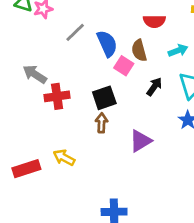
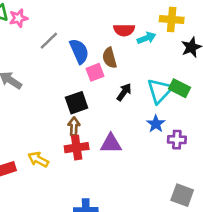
cyan arrow: (178, 50) -> (147, 38), moved
pink square: (124, 66) -> (95, 72), turned 36
red cross: (57, 96) -> (77, 148), moved
purple triangle: (140, 141) -> (111, 144), turned 30

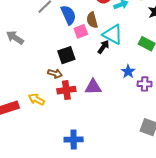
cyan triangle: (160, 91) -> (113, 34), moved, turned -45
brown arrow: (74, 126) -> (55, 74), moved, turned 104

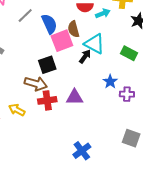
pink square: (81, 31) -> (62, 41), size x1.5
brown arrow: (55, 74) -> (36, 84), size x1.5
blue cross: (74, 139) -> (82, 151), moved, turned -36

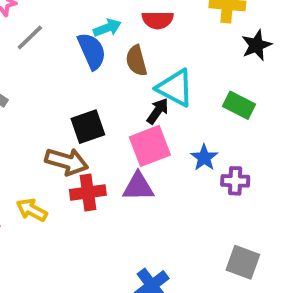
cyan arrow: (103, 13) -> (107, 28), moved
gray line: (25, 16) -> (30, 37), moved
pink square: (62, 41) -> (150, 146), moved

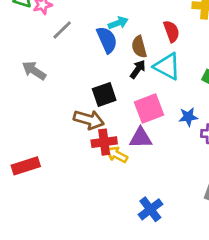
red semicircle: (158, 20) -> (171, 31), moved, turned -110
black arrow: (158, 111) -> (138, 69), moved
blue star: (204, 158) -> (188, 117), turned 30
yellow arrow: (32, 210) -> (117, 155), moved

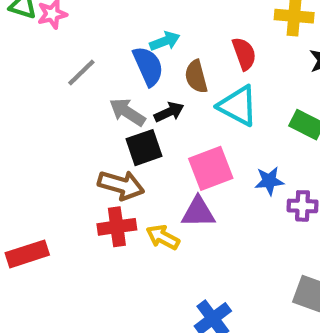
gray line: (62, 30) -> (81, 72), moved
black arrow: (138, 69) -> (169, 112), moved, turned 30
gray arrow: (34, 71) -> (127, 112), moved
red cross: (104, 142) -> (117, 227), moved

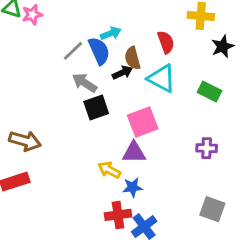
gray line: (81, 72) -> (73, 51), moved
black arrow: (169, 112) -> (122, 73), moved
blue star: (269, 181) -> (133, 187), moved
brown arrow: (121, 185) -> (25, 141), moved
red cross: (117, 227) -> (118, 215), moved

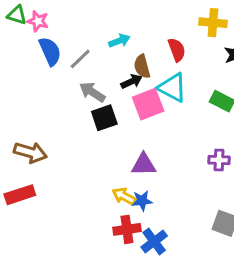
pink star: (32, 15) -> (38, 21), turned 30
blue semicircle: (99, 51) -> (50, 51), moved
pink square: (143, 122) -> (148, 104), moved
yellow arrow: (109, 170) -> (124, 196), moved

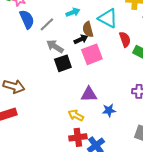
red semicircle: (177, 50) -> (125, 39), moved
cyan triangle: (172, 88) -> (108, 18), moved
blue star: (142, 201) -> (109, 110), moved

